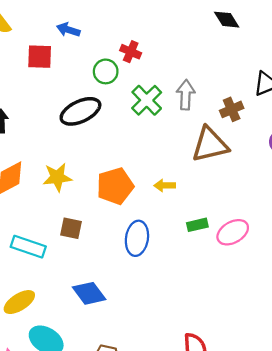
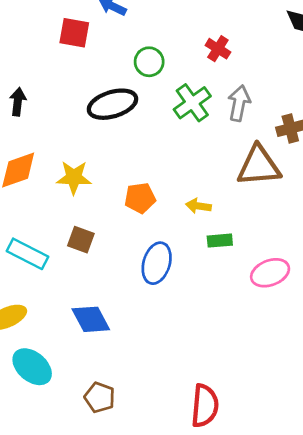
red cross: (131, 52) -> (218, 49), moved
orange pentagon: (115, 186) -> (140, 198), size x0.7
green rectangle: (197, 225) -> (220, 241), moved

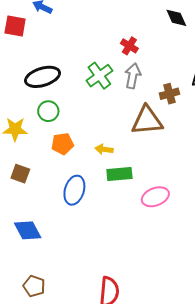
red cross: (218, 49) -> (129, 46), moved
green circle: (149, 62) -> (48, 111), moved
green rectangle: (220, 241) -> (119, 174), size x1.4

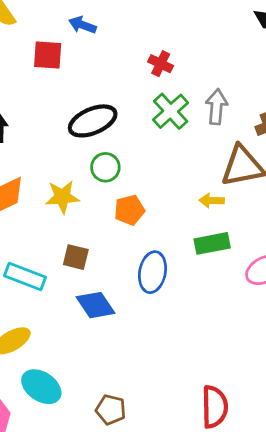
red cross: (129, 46) -> (161, 64), moved
yellow arrow: (104, 149) -> (212, 201), moved
blue diamond: (28, 230) -> (95, 305), moved

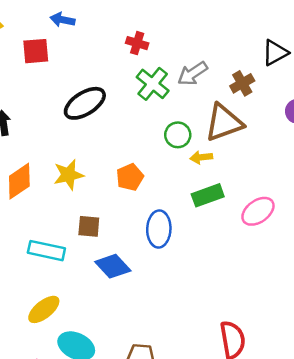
gray arrow: (216, 107) -> (193, 74), turned -120
green circle: (105, 167) -> (178, 135), moved

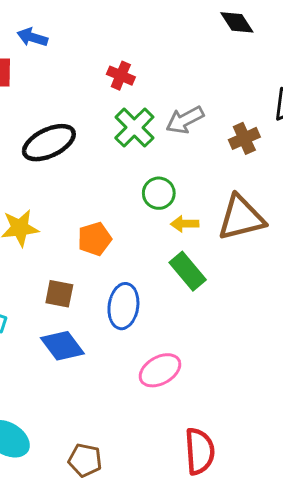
brown triangle: (224, 123) -> (241, 218), moved
green rectangle: (208, 195) -> (188, 271), turned 64
pink ellipse: (258, 211) -> (160, 370), moved
brown square: (89, 226) -> (59, 294), moved

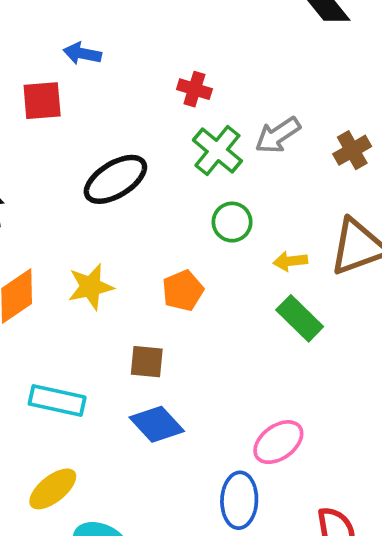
green circle: (159, 193) -> (232, 222), moved
blue ellipse: (123, 306) -> (239, 500), moved

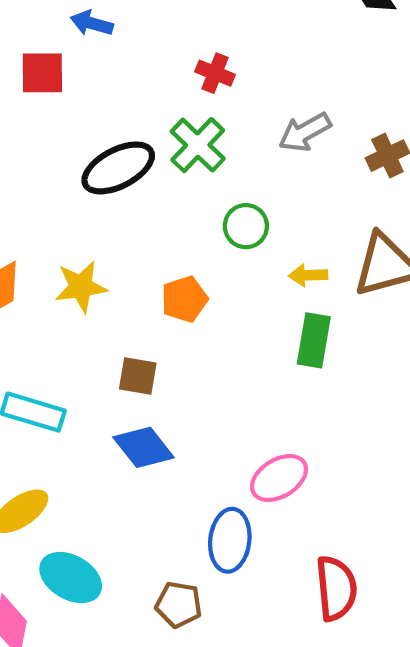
green cross: (217, 150) -> (198, 145), moved
green rectangle: (300, 318) -> (314, 340), turned 51

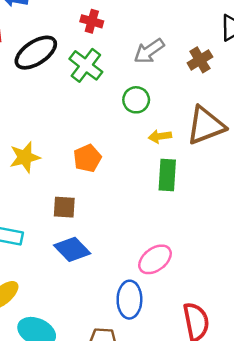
black ellipse: (118, 168) -> (36, 53), moved
green circle: (246, 226) -> (136, 100), moved

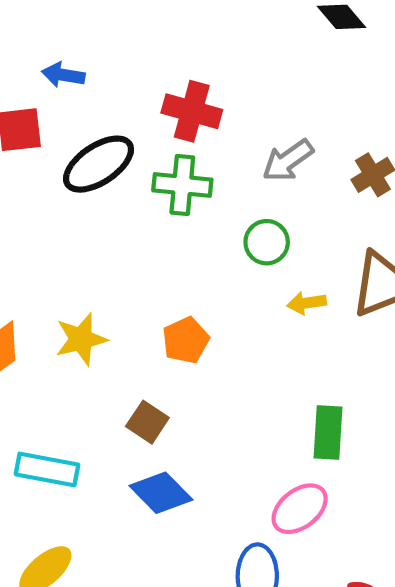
red cross: (92, 21) -> (192, 111), size x1.5
green cross: (86, 65) -> (182, 185), turned -32
green rectangle: (167, 175) -> (328, 432), moved
brown square: (64, 207) -> (147, 422), turned 30

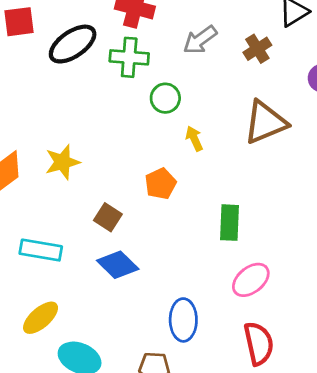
green circle: (267, 242) -> (165, 98), moved
yellow arrow: (307, 303) -> (194, 139), moved, turned 75
orange pentagon: (186, 340) -> (161, 184), moved
pink ellipse: (300, 509) -> (251, 280), moved

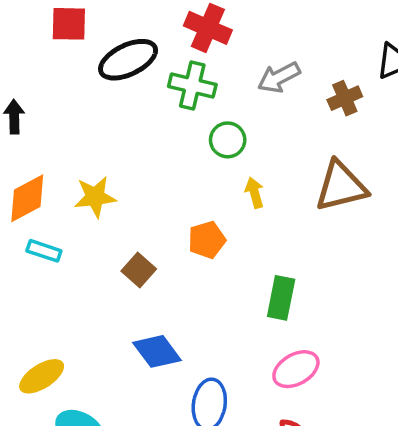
cyan rectangle: (41, 250) -> (44, 251), moved, size x0.7
blue diamond: (118, 265) -> (157, 351), moved

